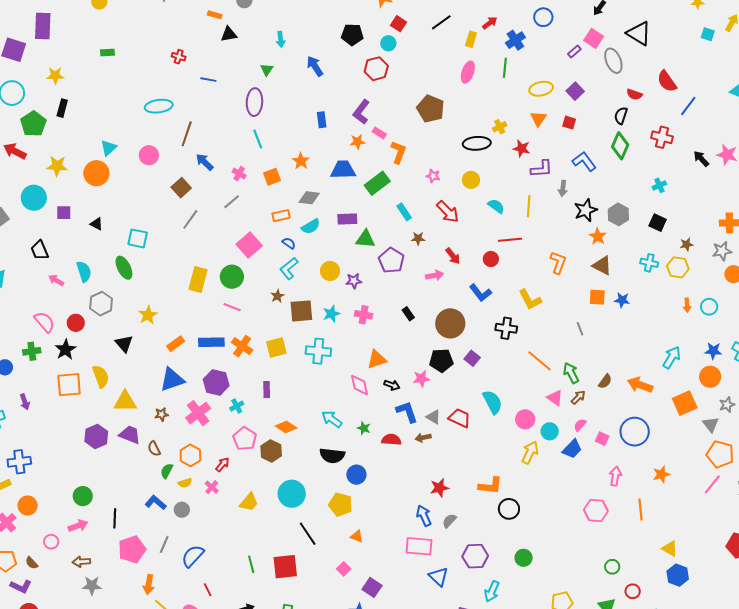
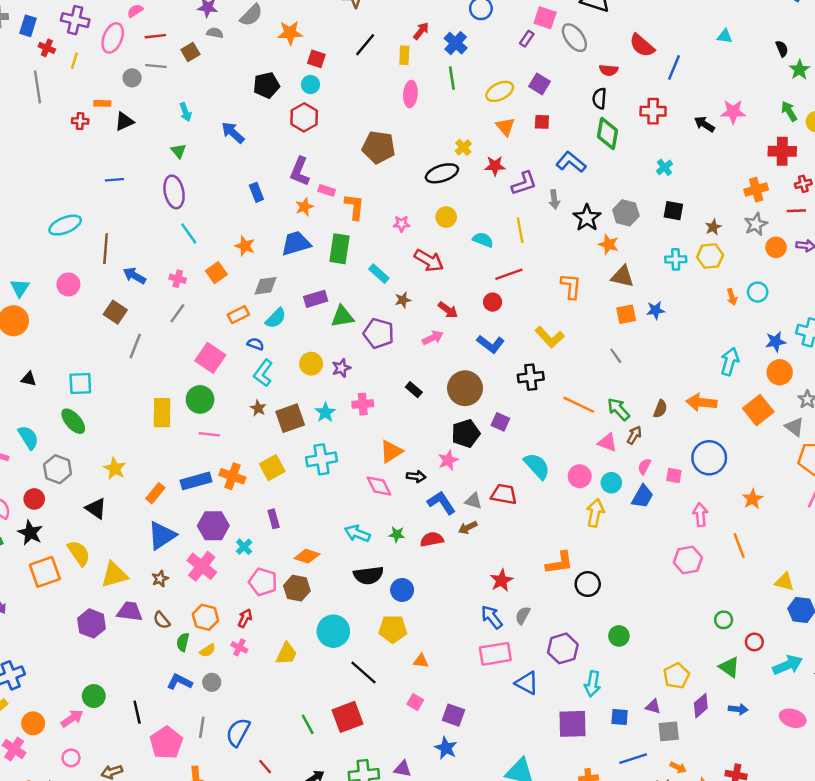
red cross: (179, 57) -> (80, 121), moved
green rectangle: (377, 183) -> (339, 249), turned -30
pink arrow: (78, 526) -> (72, 718), moved

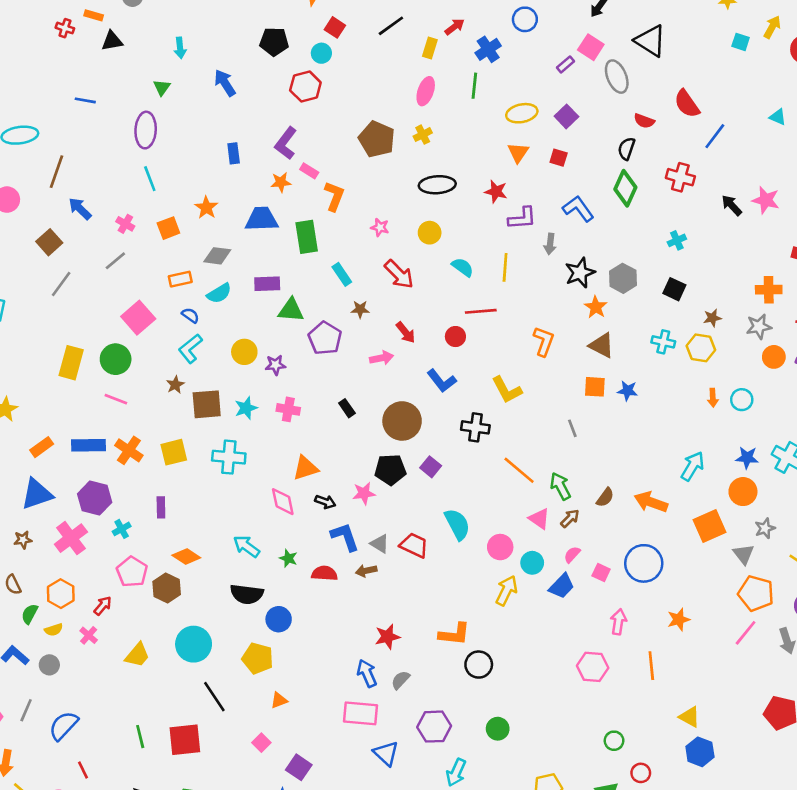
yellow cross: (463, 147) -> (423, 135), moved
green rectangle: (339, 249) -> (307, 237), turned -32
orange triangle: (421, 661) -> (279, 700), turned -42

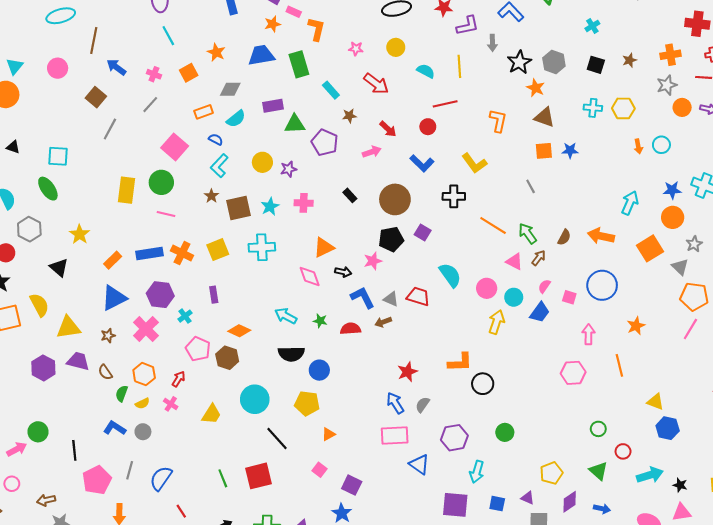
brown star: (712, 318) -> (629, 60), moved

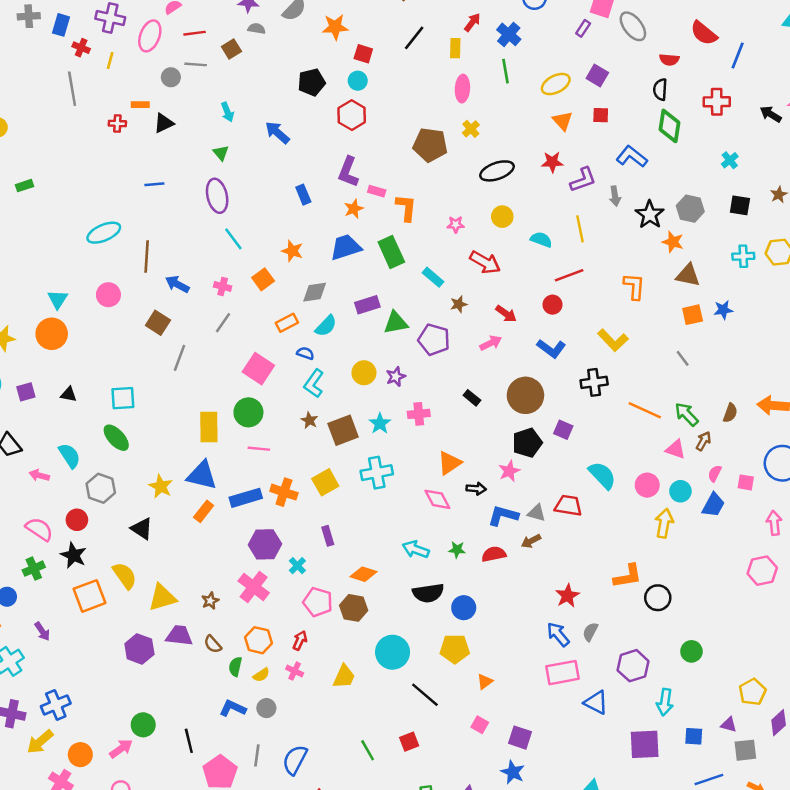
blue L-shape: (363, 297) -> (503, 516), turned -40
blue triangle: (114, 298) -> (202, 475), moved, turned 48
red square: (259, 476) -> (409, 742), size x0.6

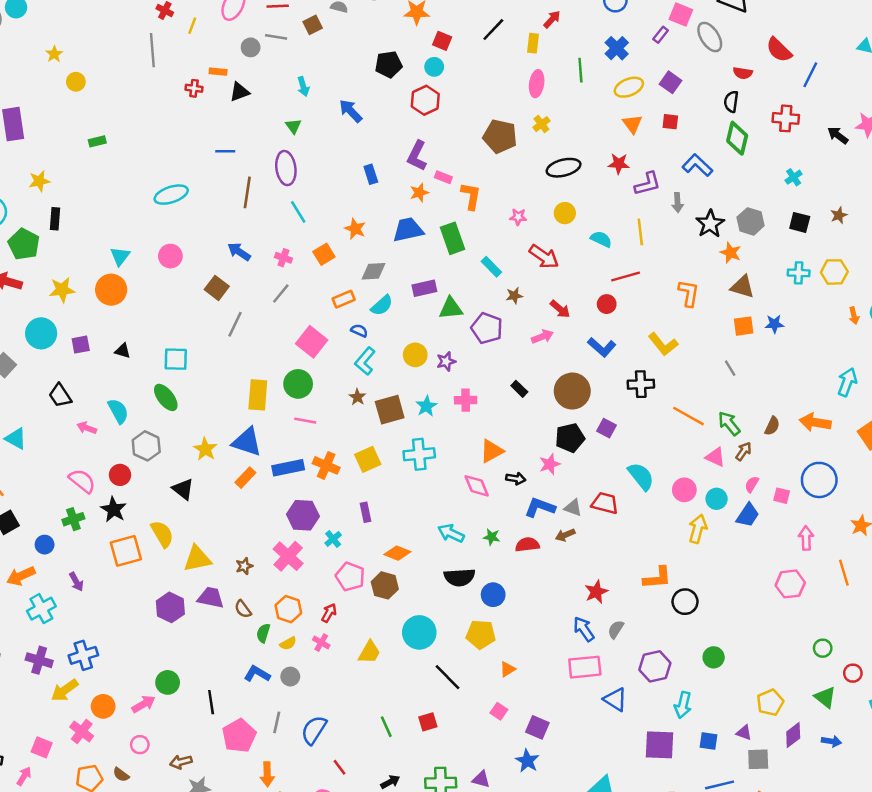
blue cross: (509, 34) -> (617, 48), moved
brown line: (147, 256) -> (247, 192), moved

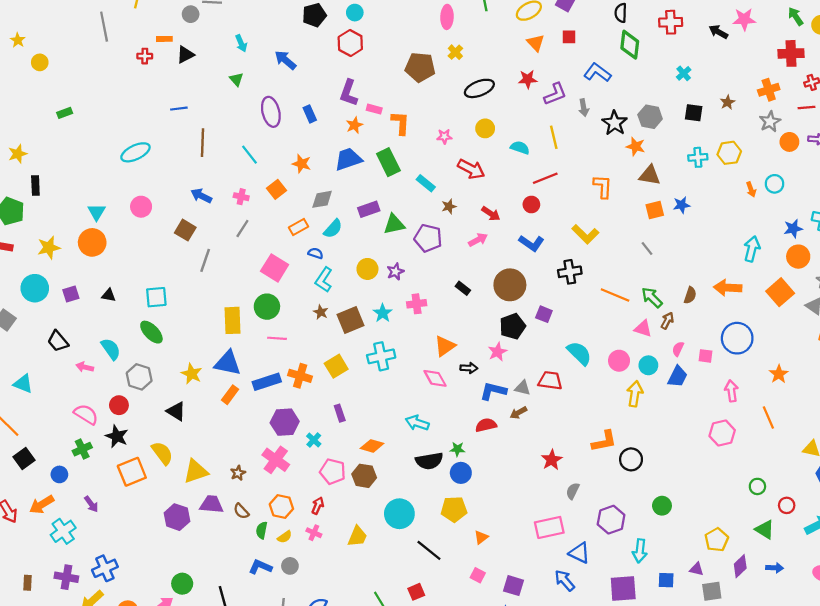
purple ellipse: (286, 168) -> (271, 112), moved
green star: (492, 537) -> (457, 449), moved
blue arrow: (584, 629) -> (565, 580), moved

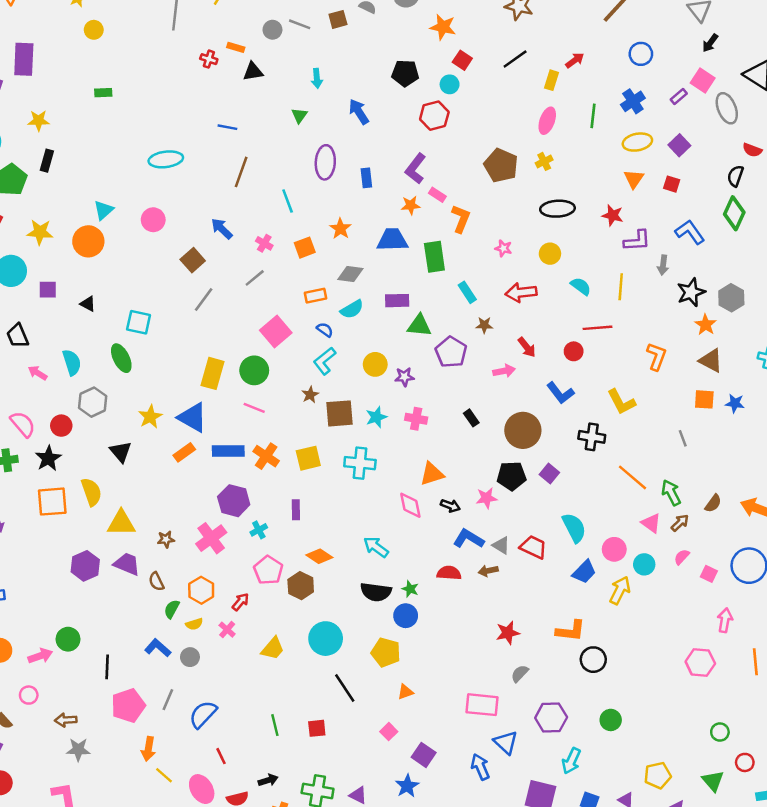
red arrow: (471, 169) -> (521, 293), turned 128
blue trapezoid: (678, 377) -> (584, 572), moved

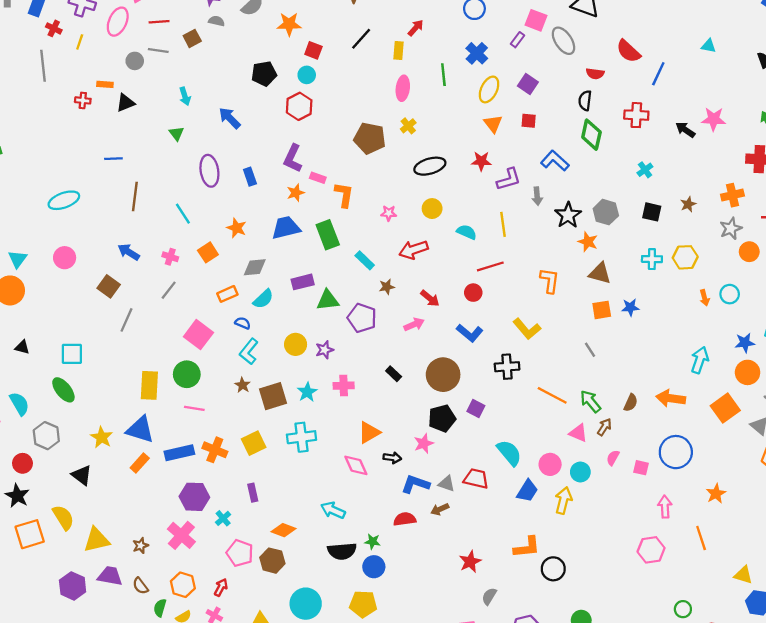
yellow ellipse: (637, 142) -> (489, 89), turned -40

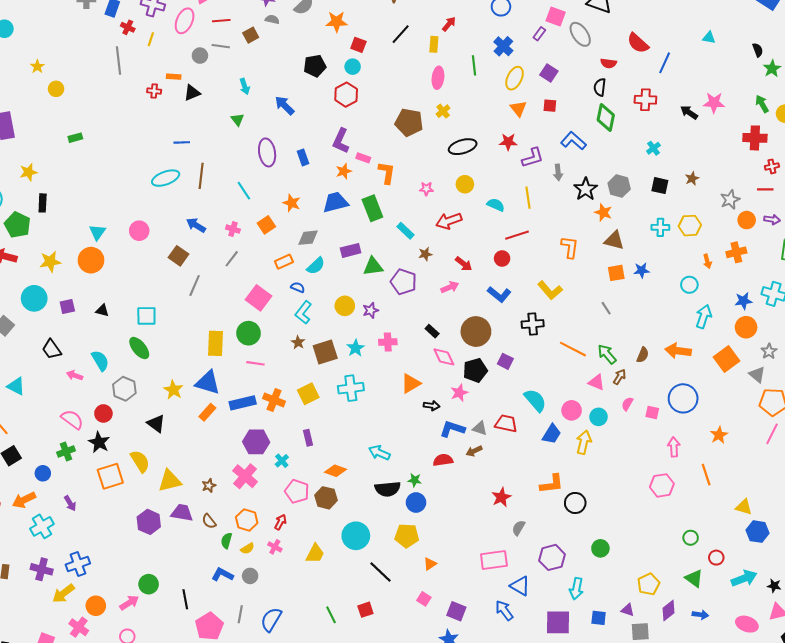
orange cross: (732, 195) -> (736, 252), moved
cyan ellipse: (64, 200) -> (166, 178), moved
cyan circle: (730, 294) -> (689, 285), moved
pink diamond: (356, 465) -> (444, 357), moved

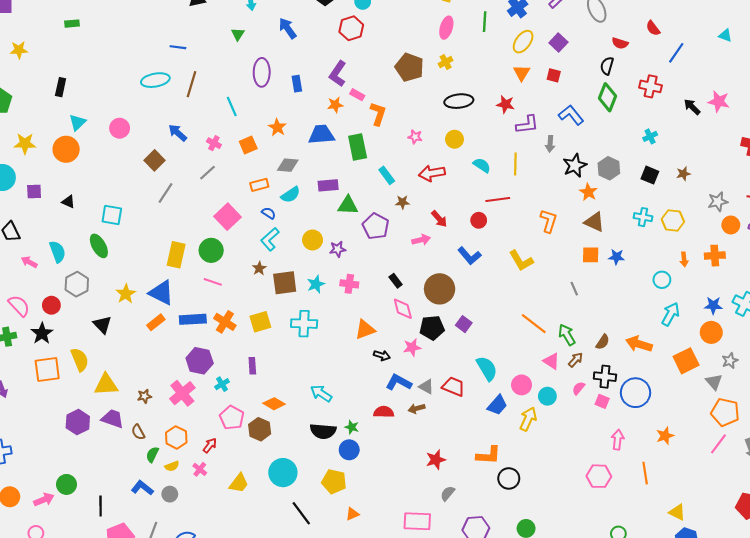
red semicircle: (638, 43) -> (653, 28), size x0.7
black rectangle: (43, 203) -> (61, 87), moved
black cross: (533, 324) -> (605, 377), moved

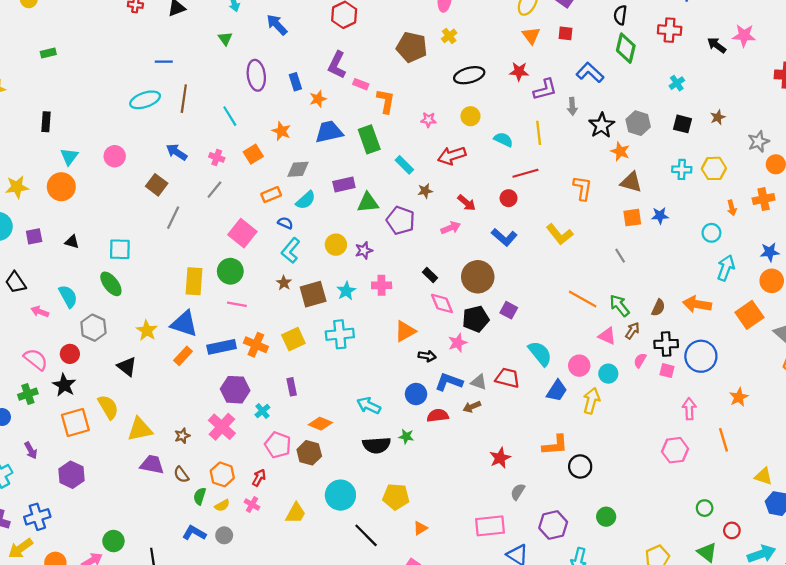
orange star: (335, 105) -> (318, 99), moved
purple hexagon: (78, 422) -> (71, 475), moved
blue circle: (349, 450) -> (416, 394), moved

